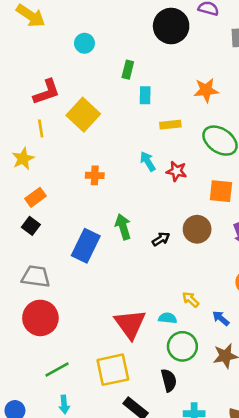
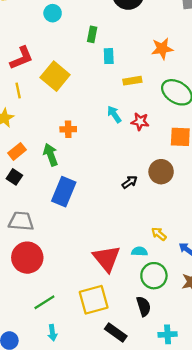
green arrow: (123, 227) -> (51, 155), moved

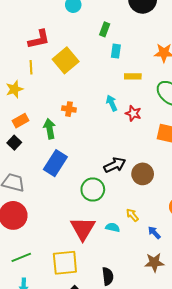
brown circle: (161, 172) -> (143, 174), moved
black arrow: (130, 182) -> (115, 165), size x1.5
green circle: (154, 276) -> (93, 189), moved

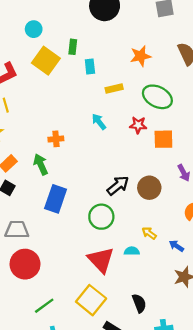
yellow square: (66, 60) -> (46, 61), moved
red star: (133, 113) -> (138, 125), moved
yellow square: (65, 263) -> (91, 300), turned -32

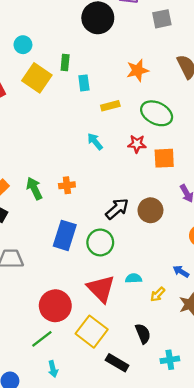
orange cross: (56, 139) -> (67, 185), moved
blue rectangle: (56, 199) -> (65, 235), moved
yellow arrow: (149, 233) -> (158, 294), moved, turned -80
red circle: (25, 264) -> (55, 306), moved

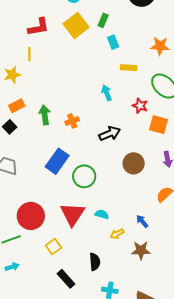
cyan rectangle: (84, 83) -> (113, 42), turned -32
orange cross: (67, 185) -> (72, 121), turned -32
black arrow: (117, 209) -> (110, 134), moved
yellow square: (92, 332) -> (54, 247), size x0.6
cyan arrow: (53, 369) -> (12, 267), turned -112

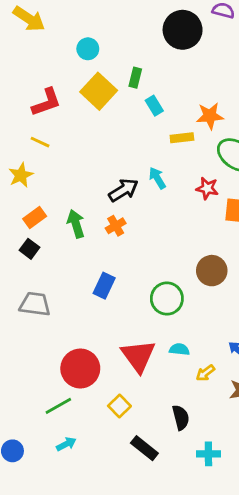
orange star: (160, 46) -> (210, 116), moved
yellow line: (29, 54) -> (40, 142), turned -56
black arrow: (110, 134) -> (123, 190), moved
blue rectangle: (57, 161) -> (104, 286), size x0.7
green circle: (84, 176) -> (167, 299), moved

